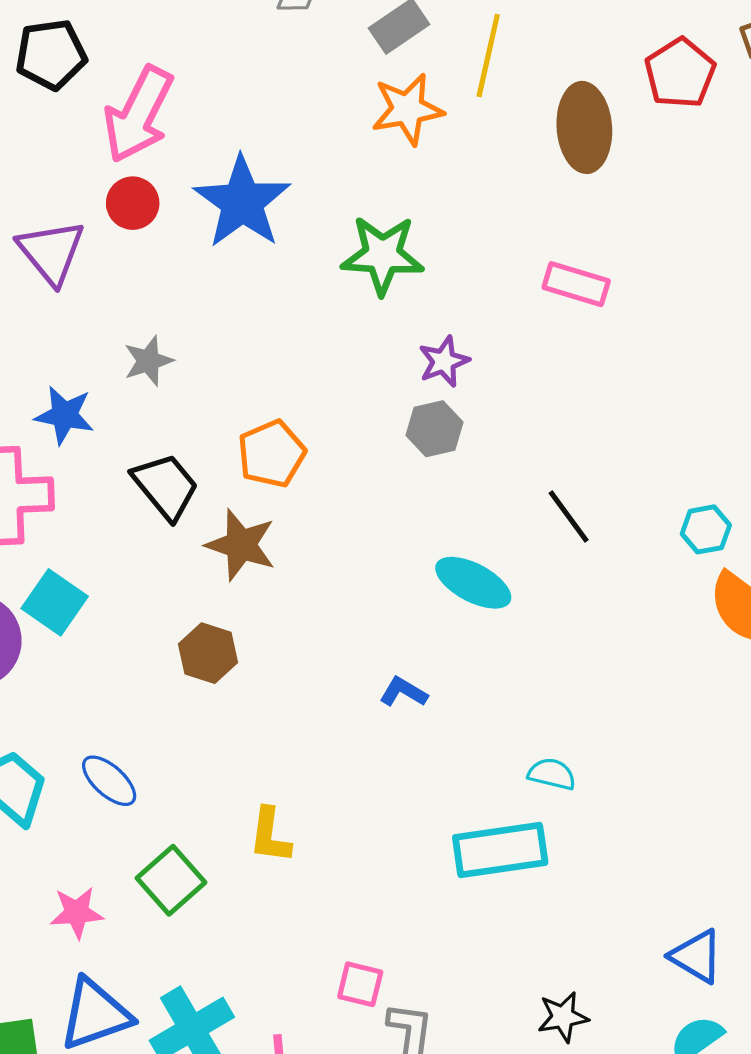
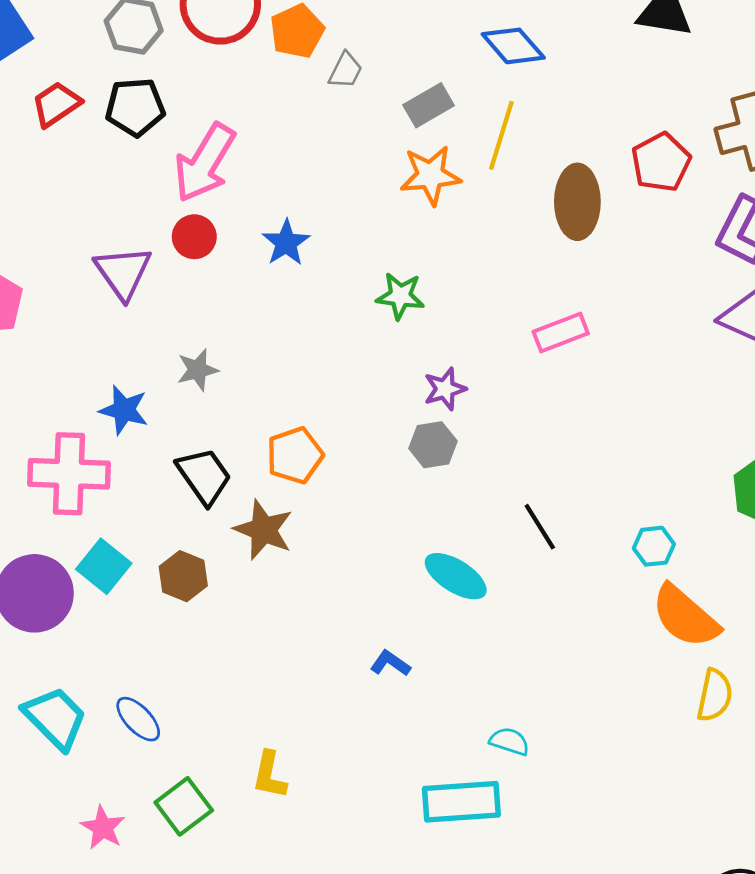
blue star: (242, 202) -> (286, 243), size x0.6
green star: (382, 255) -> (400, 296), size x0.7
pink rectangle: (576, 284) -> (561, 332), turned -42
brown hexagon: (208, 653) -> (183, 576), moved
pink star: (77, 913) -> (103, 828), turned 30

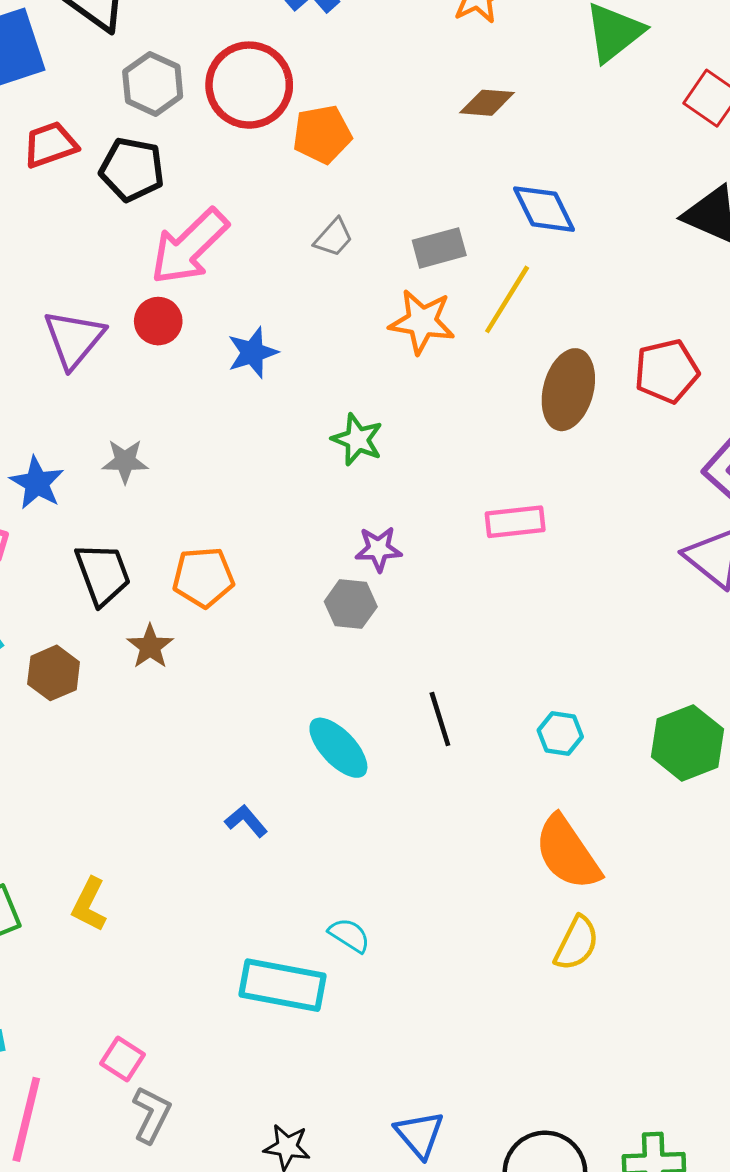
gray trapezoid: (345, 70) -> (334, 238), moved
brown star: (263, 530) -> (150, 646), size x0.7
cyan hexagon: (654, 546) -> (560, 733), moved

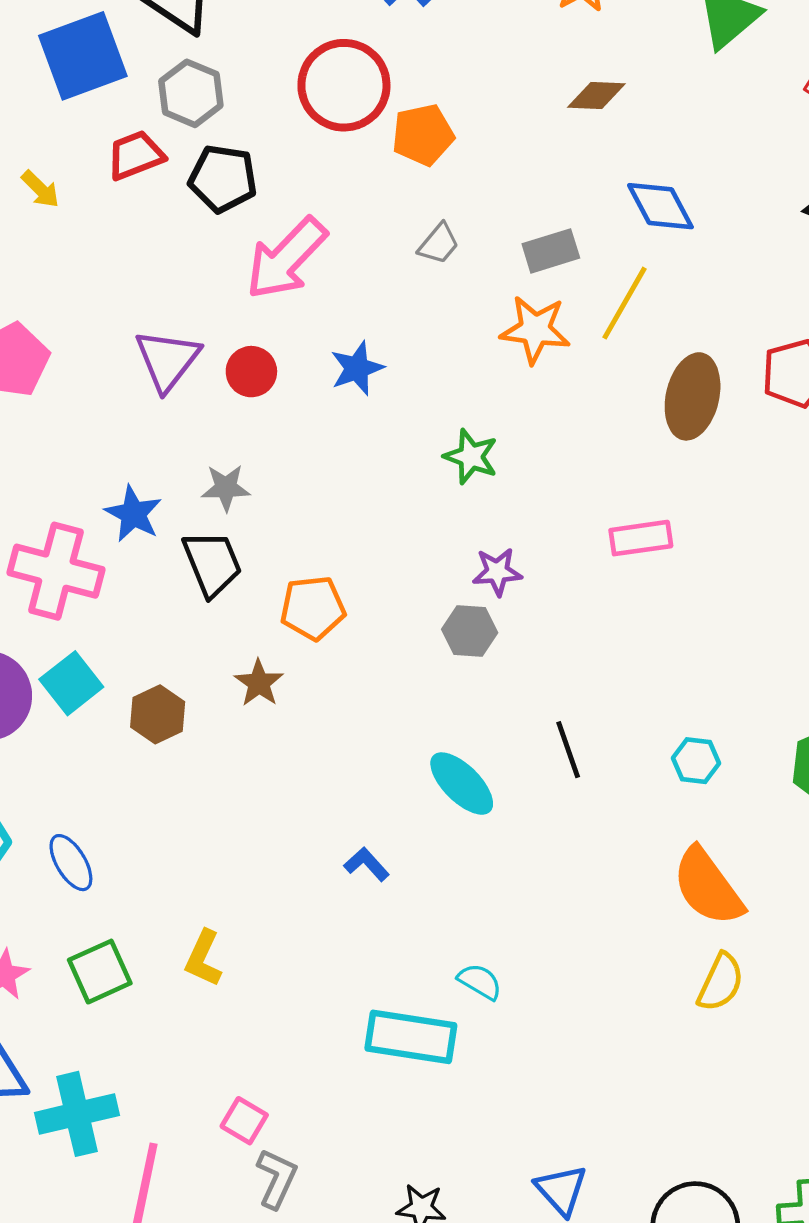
gray hexagon: (153, 84) -> (191, 93), moved
red circle: (158, 321) -> (251, 372), moved
black trapezoid: (103, 574) -> (212, 563), moved

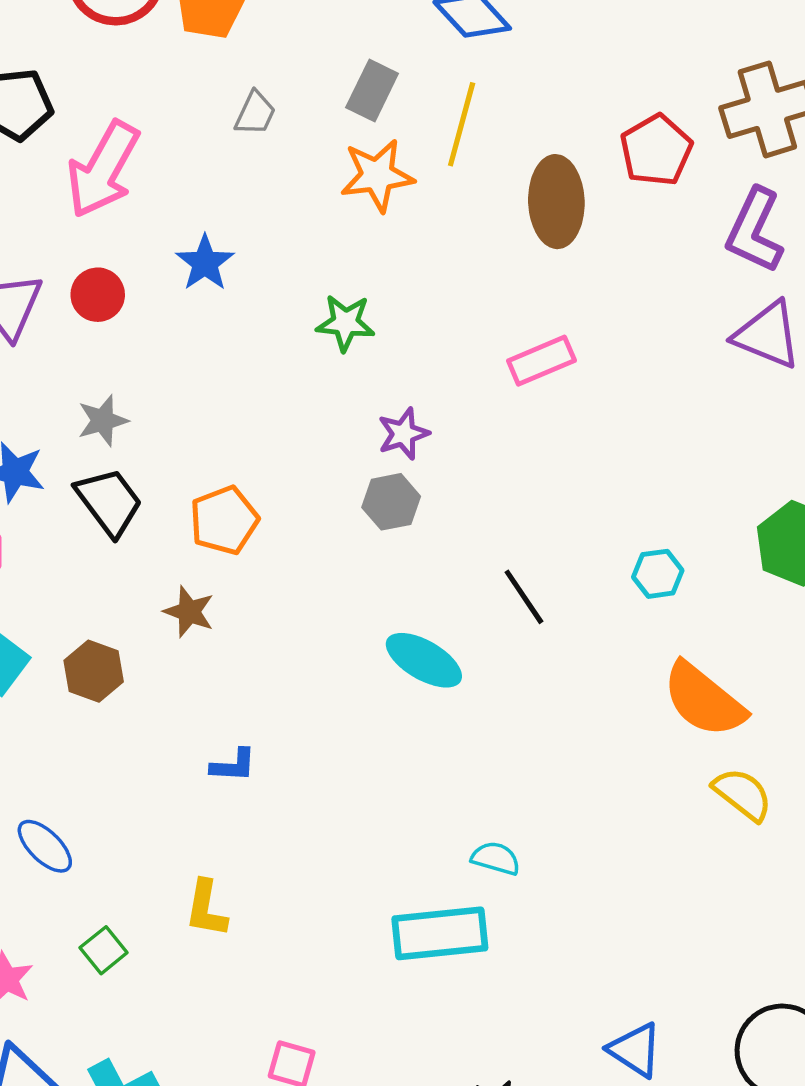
gray rectangle: (551, 251) -> (372, 91), turned -32
blue L-shape: (367, 864) -> (233, 765), moved, turned 150
green square: (100, 972) -> (104, 950), size x0.7
yellow semicircle: (721, 982) -> (743, 794), turned -62

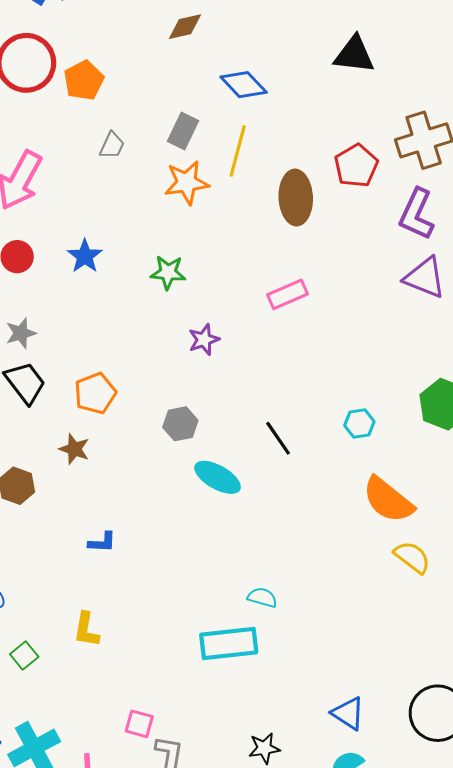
blue star: (205, 263) -> (85, 256), moved
gray hexagon: (391, 502) -> (180, 424), moved

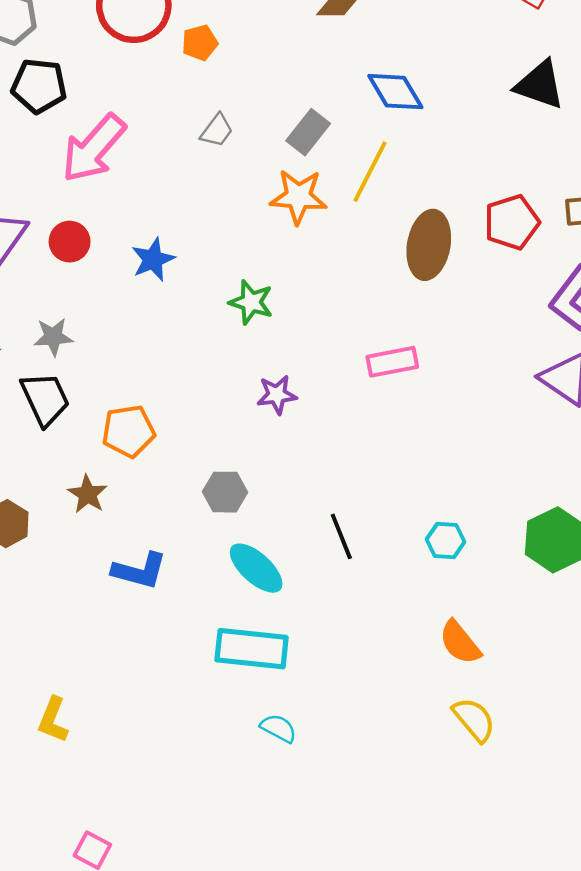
orange pentagon: (84, 80) -> (200, 43), size x0.7
orange semicircle: (388, 500) -> (460, 642), size x0.7
blue L-shape: (102, 542) -> (140, 571), moved, size x1.5
cyan rectangle: (229, 644) -> (252, 649), moved

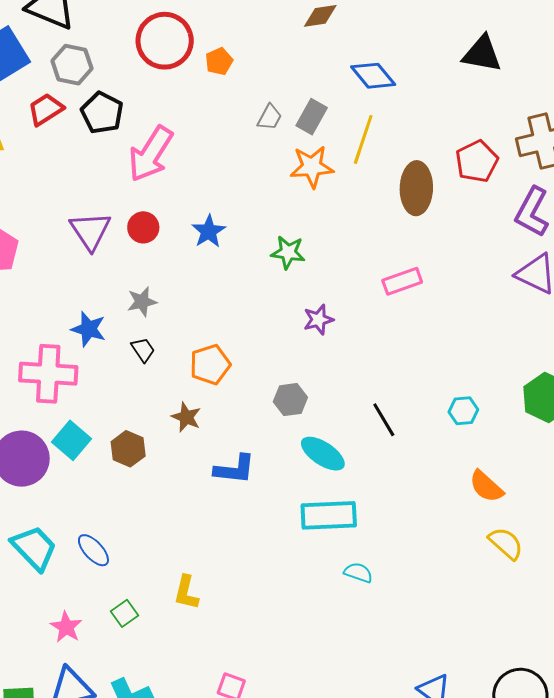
black pentagon: (39, 86) -> (102, 113), turned 30
gray trapezoid: (217, 131) -> (270, 117), moved
black trapezoid: (45, 399) -> (143, 350), size x0.6

